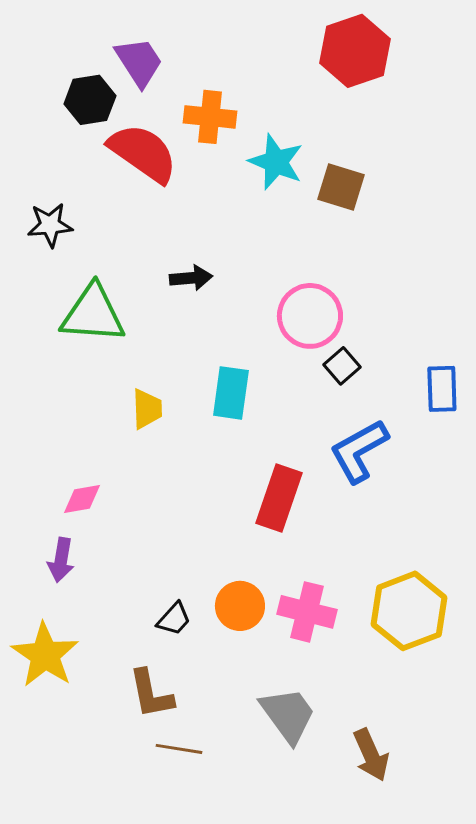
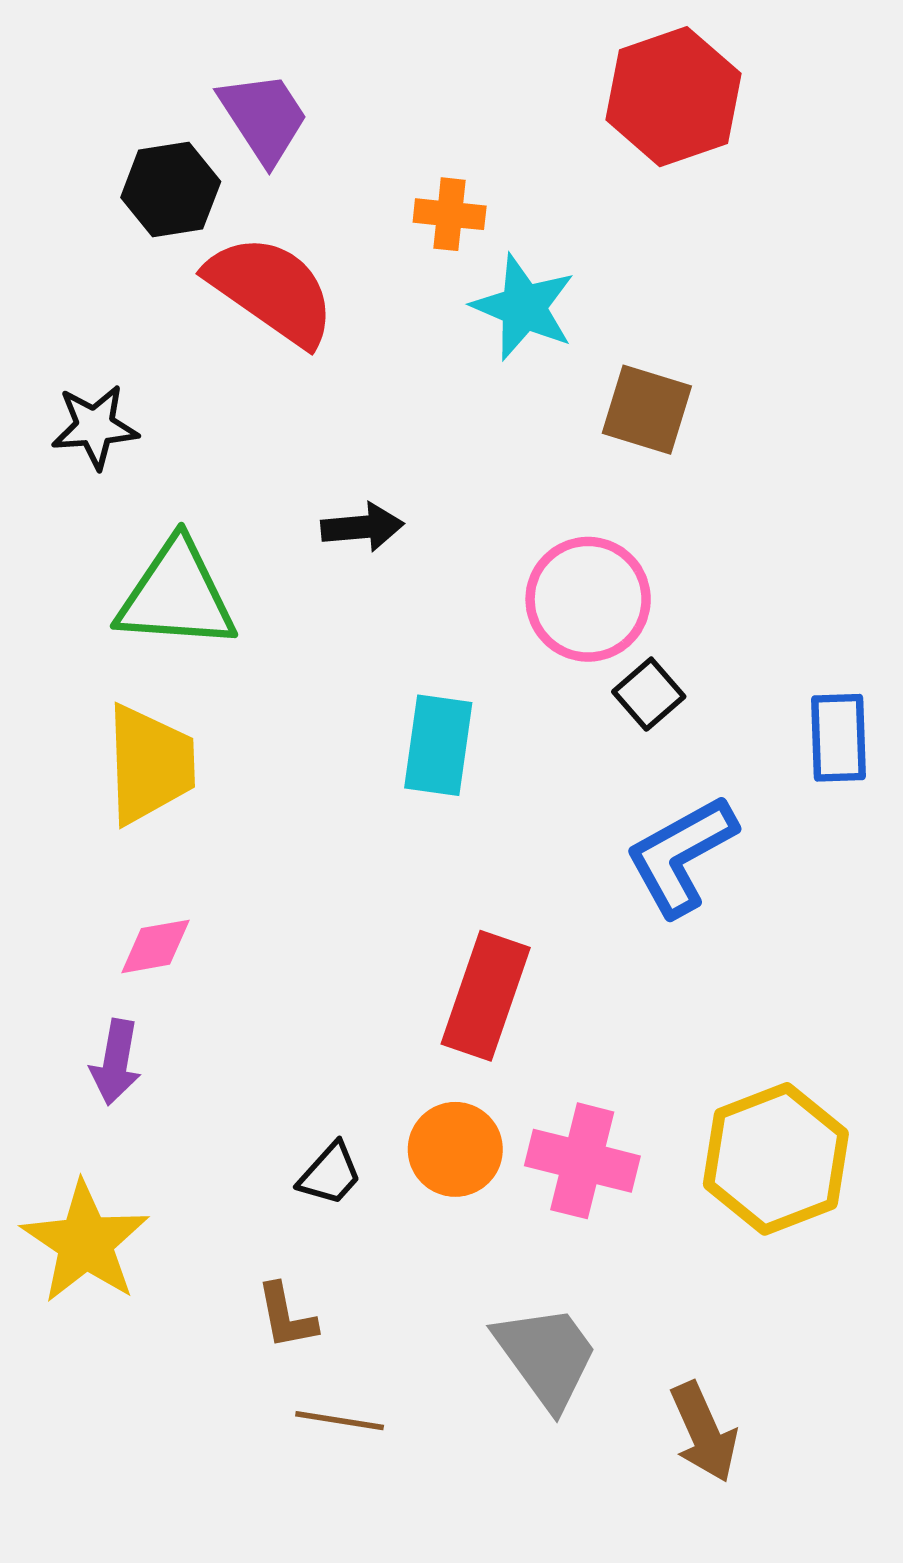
orange cross: (210, 117) -> (450, 214), moved, size x0.7
brown square: (341, 187) -> (647, 410), moved
yellow trapezoid: (147, 409) -> (150, 764), moved, size x1.6
red rectangle: (279, 498) -> (486, 996), moved
brown L-shape: (151, 694) -> (286, 1316), size x0.7

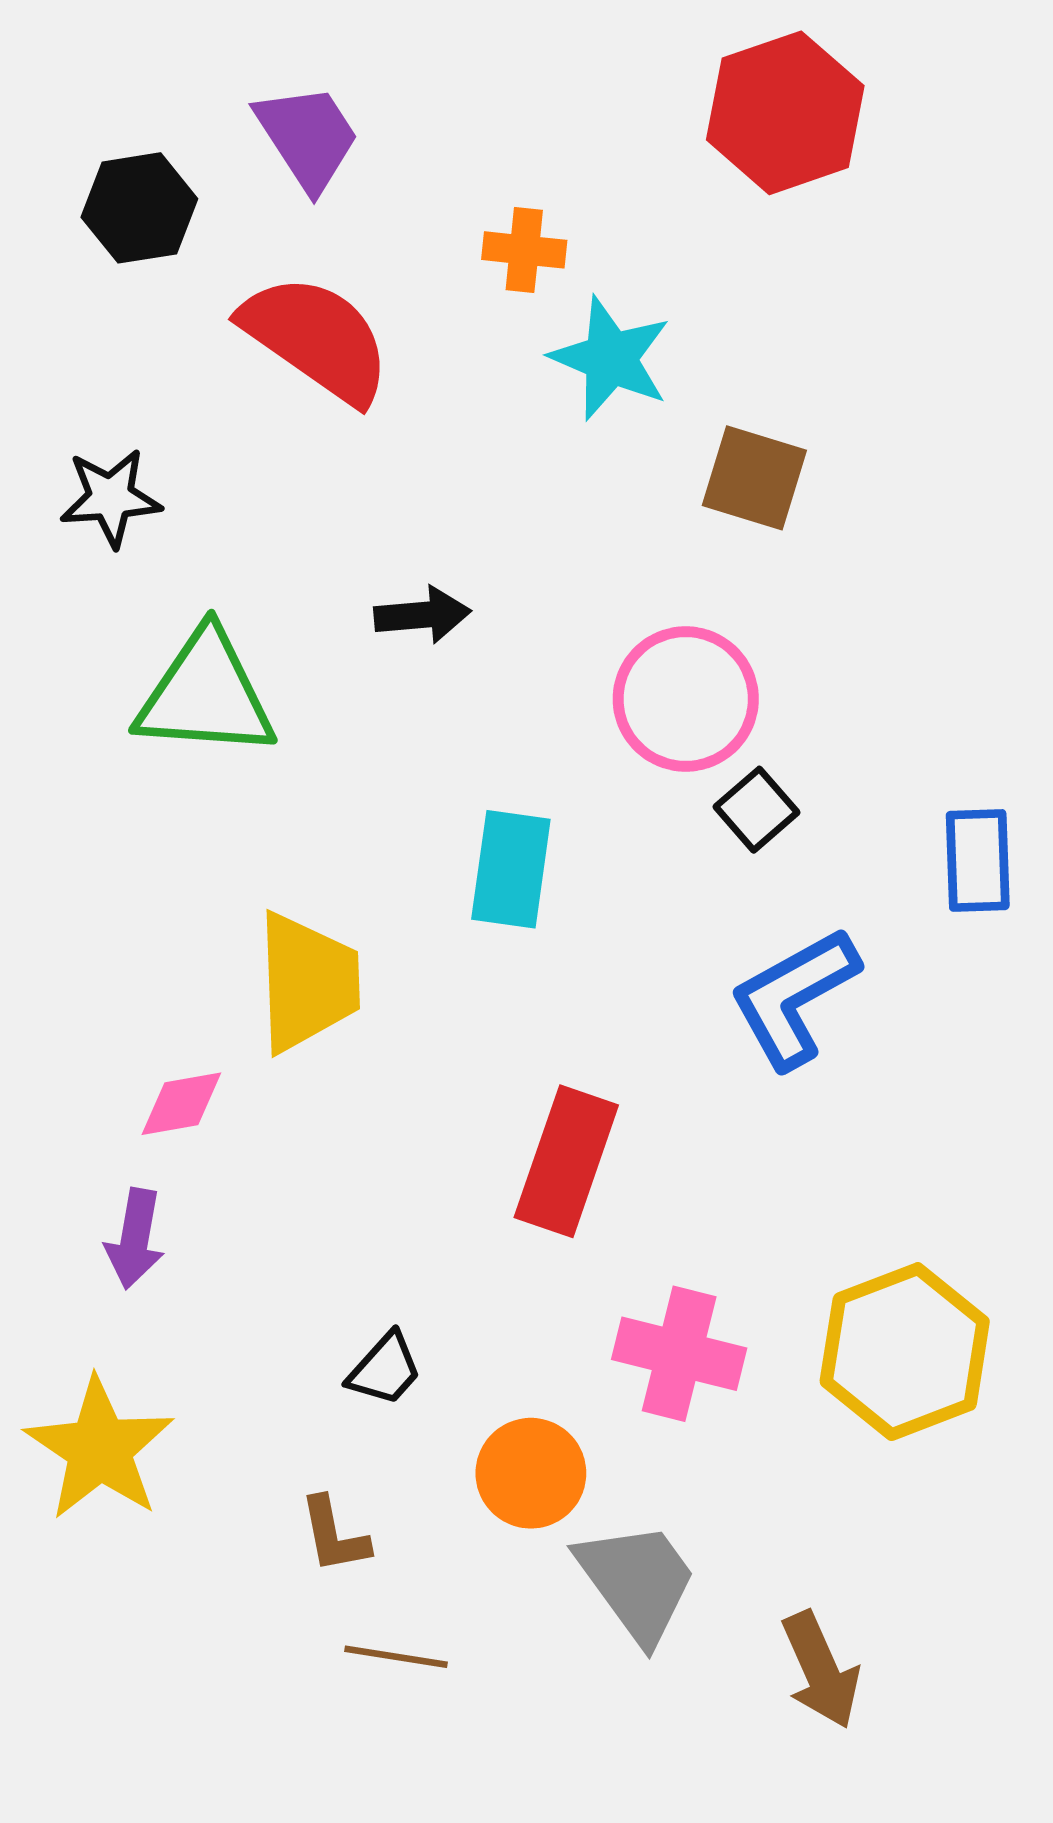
black hexagon: (171, 190) -> (139, 208), moved
yellow trapezoid: (150, 764) -> (307, 982), moved
orange circle: (455, 1149) -> (531, 1473), moved

